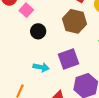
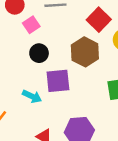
purple square: (68, 59) -> (58, 81), moved

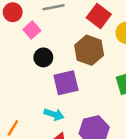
cyan arrow: (32, 96) -> (54, 114), moved

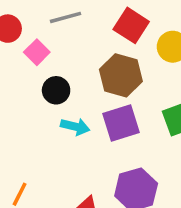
purple square: (66, 83) -> (121, 123), moved
cyan arrow: (54, 114) -> (75, 127), moved

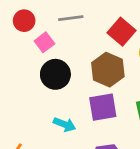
black circle: (56, 90) -> (55, 74), size x1.4
cyan arrow: (75, 127) -> (65, 124), moved

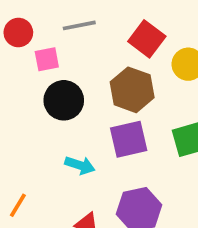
pink square: (44, 42) -> (47, 59), turned 30

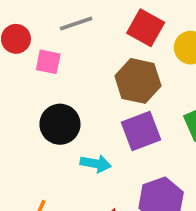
pink square: (47, 59) -> (48, 62), turned 30
black circle: (64, 100) -> (60, 124), moved

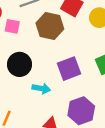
brown hexagon: (138, 81) -> (50, 26), moved

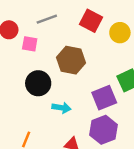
brown hexagon: (50, 26) -> (71, 60), moved
purple square: (69, 69) -> (104, 98), moved

